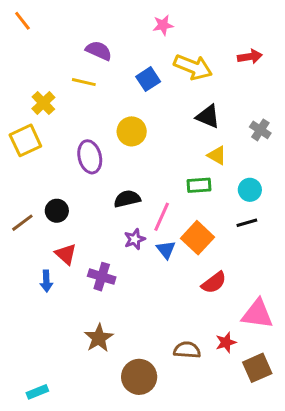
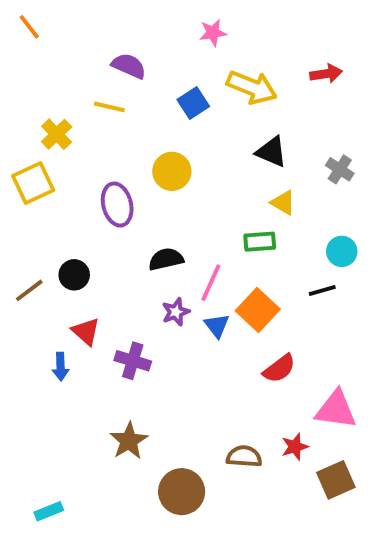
cyan circle: (250, 190) -> (342, 251), moved

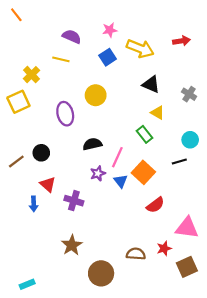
pink star: (213, 33) -> (110, 30), moved
green rectangle: (260, 242) -> (145, 134), turned 56

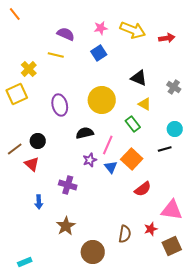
yellow arrow: (140, 48) -> (133, 30), moved
yellow circle: (96, 95) -> (102, 100), moved, size x1.4
red triangle: (48, 184) -> (32, 164), moved
blue arrow: (34, 204) -> (39, 202), moved
brown semicircle: (136, 254) -> (125, 234), turned 96

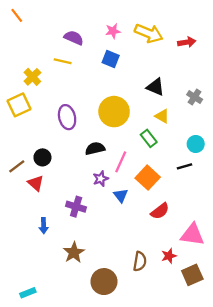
blue square: (99, 53) -> (111, 59), turned -35
blue triangle: (111, 167) -> (121, 195), moved

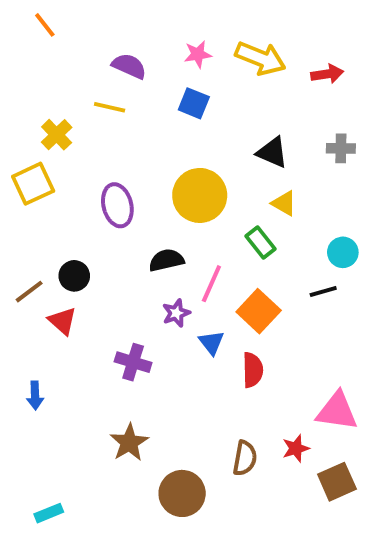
orange line: (17, 15) -> (45, 25), moved
gray cross: (195, 97) -> (341, 148), moved, turned -32
red semicircle: (160, 211) -> (253, 370), moved, turned -54
blue arrow: (44, 226) -> (35, 395), moved

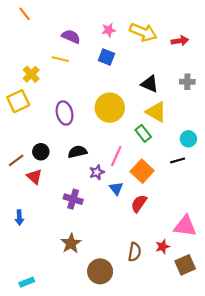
yellow triangle: (284, 203) -> (156, 112), size x1.5
black semicircle: (166, 260) -> (77, 152), moved
red semicircle: (253, 370) -> (139, 203), turned -144

